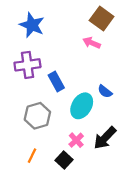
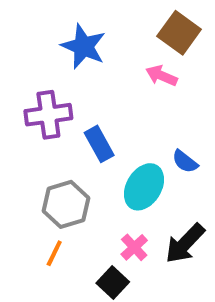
blue star: (32, 25) -> (84, 46), moved
orange line: (32, 156) -> (54, 253), moved

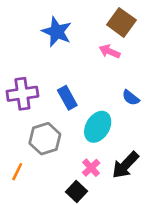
purple cross: (48, 115) -> (22, 94), moved
blue semicircle: (185, 161) -> (131, 98), moved
orange line: (54, 253) -> (17, 172), moved

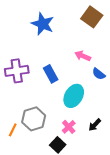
pink arrow: (110, 52) -> (83, 56), moved
gray hexagon: (45, 139) -> (34, 119), moved
black arrow: (125, 165) -> (95, 125), size x0.6

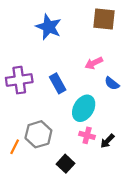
brown square: (92, 17) -> (104, 19), turned -30
pink arrow: (83, 56) -> (94, 63), turned -49
pink cross: (69, 127) -> (87, 135), moved, turned -32

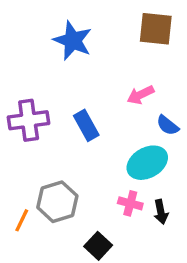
cyan ellipse: (84, 108) -> (147, 163), moved, turned 30
black arrow: (107, 141) -> (161, 212), turned -56

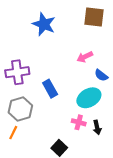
blue rectangle: (86, 125) -> (50, 89), moved
gray hexagon: (57, 202) -> (20, 109), moved

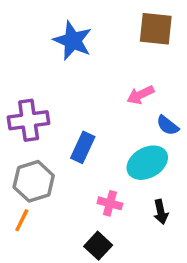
blue rectangle: (50, 89) -> (83, 147), turned 54
pink cross: (79, 122) -> (110, 203), moved

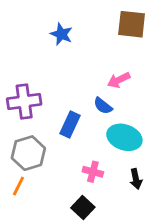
blue star: (73, 41) -> (61, 34), size x0.7
blue semicircle: (168, 125) -> (103, 106), moved
cyan ellipse: (147, 163) -> (124, 137), turned 48

